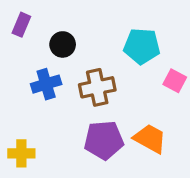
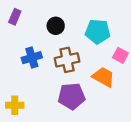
black circle: (63, 44) -> (56, 26), moved
orange trapezoid: (150, 138) -> (103, 77), moved

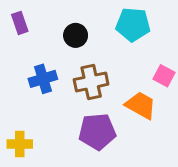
purple rectangle: (15, 17) -> (20, 23), turned -42
cyan pentagon: (98, 31) -> (133, 25), moved

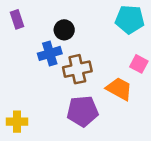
cyan pentagon: (133, 25) -> (130, 19), moved
blue cross: (43, 79) -> (50, 53), moved

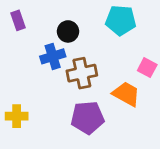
cyan pentagon: (130, 19) -> (121, 20), moved
yellow cross: (17, 122) -> (17, 116), moved

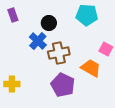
blue cross: (53, 56) -> (38, 41), turned -30
purple pentagon: (87, 118) -> (63, 85), turned 30

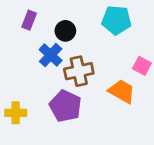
purple rectangle: (13, 15) -> (29, 20), moved, turned 40
purple pentagon: (63, 85) -> (65, 106), moved

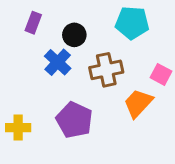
brown cross: (79, 71) -> (106, 70), moved
orange trapezoid: (122, 91) -> (138, 103), turned -76

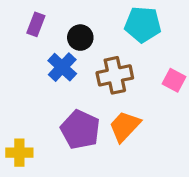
orange trapezoid: (138, 103) -> (125, 126), moved
yellow cross: (18, 128) -> (19, 153), moved

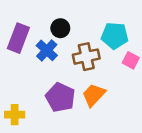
purple rectangle: (36, 24) -> (18, 38), moved, size x1.6
cyan pentagon: (143, 24) -> (115, 36), moved

